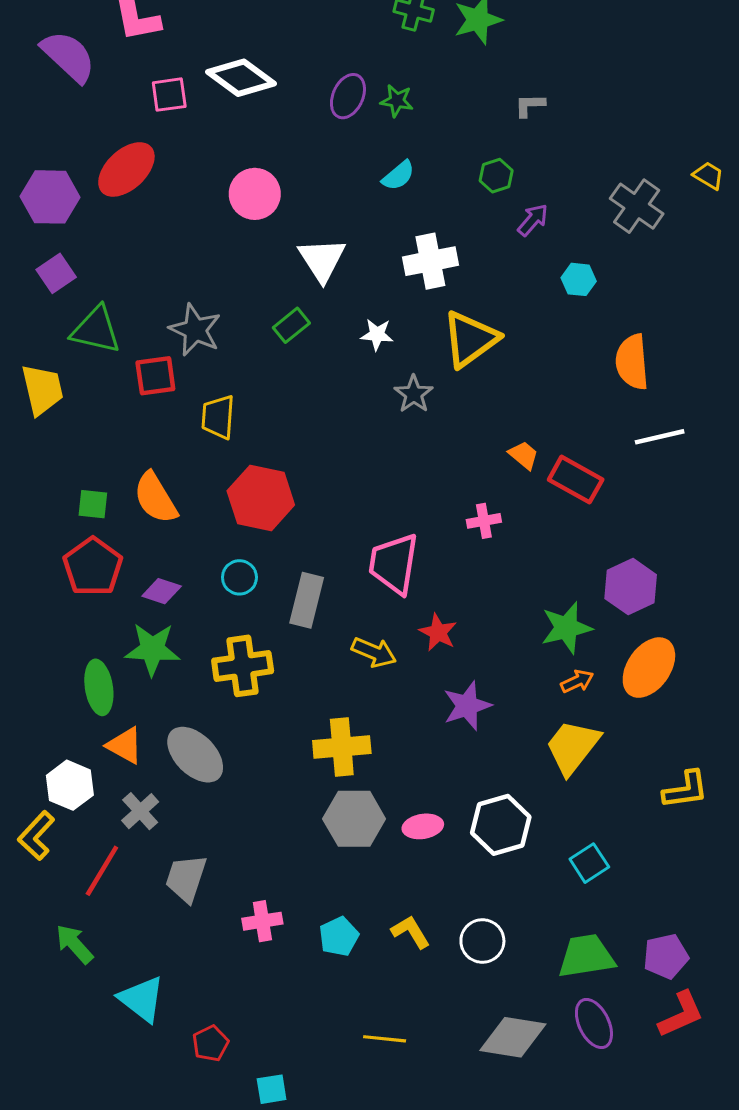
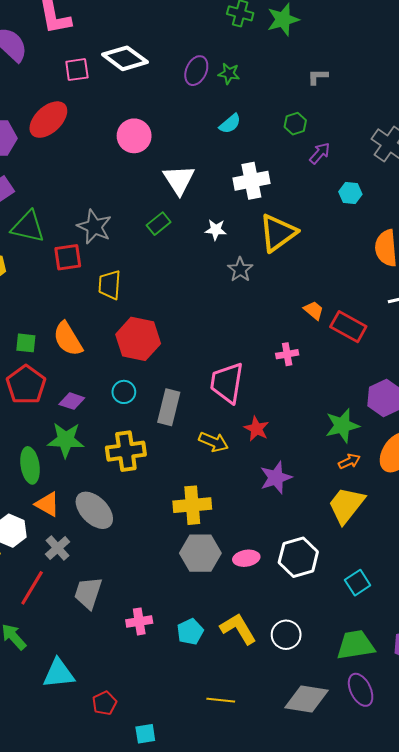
yellow L-shape: (411, 932) -> (238, 629), size x1.4
cyan triangle: (142, 999) -> (59, 674), turned -44

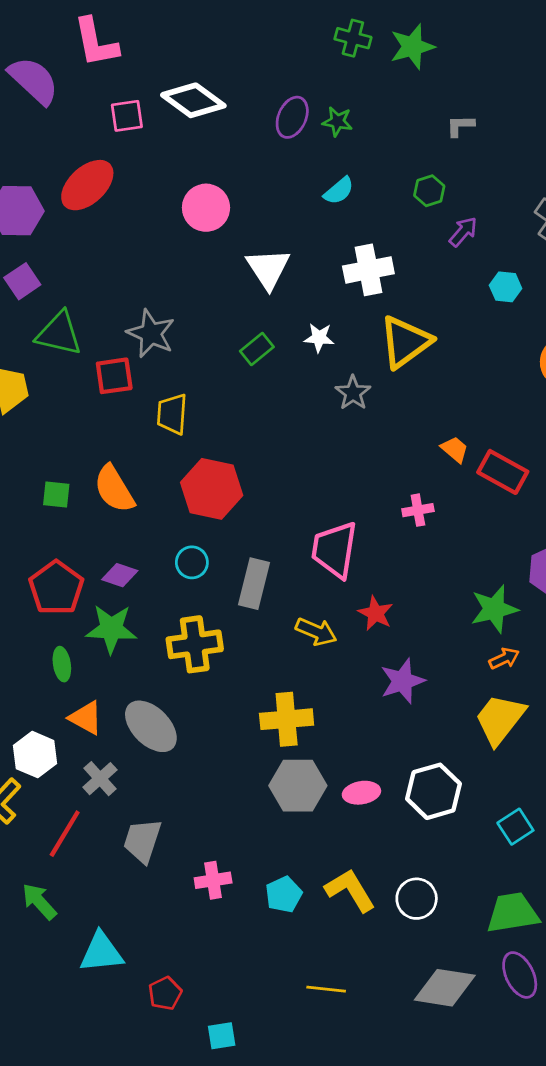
green rectangle: (159, 224) -> (257, 349), moved
red pentagon: (26, 385) -> (56, 588), moved
green ellipse: (30, 465) -> (62, 664), size x0.7

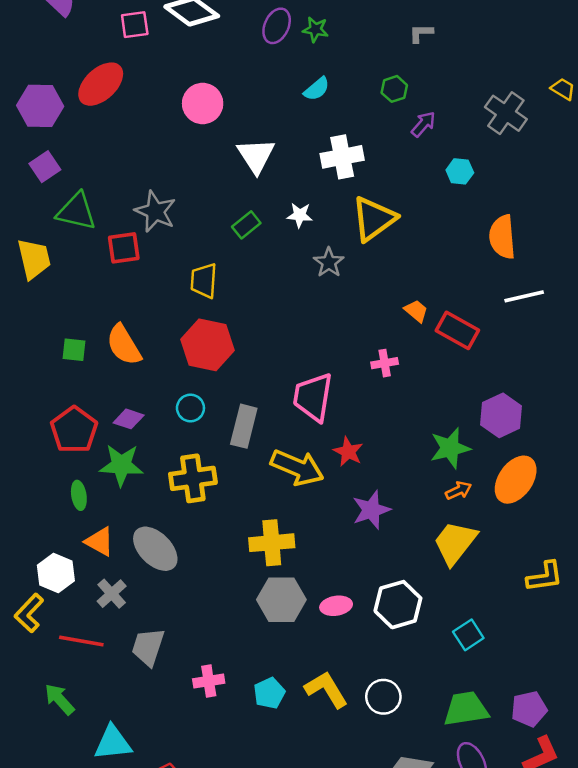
yellow trapezoid: (172, 414) -> (204, 281), moved
yellow arrow: (316, 632) -> (297, 467), size x1.5
red line: (65, 834) -> (81, 641), turned 69

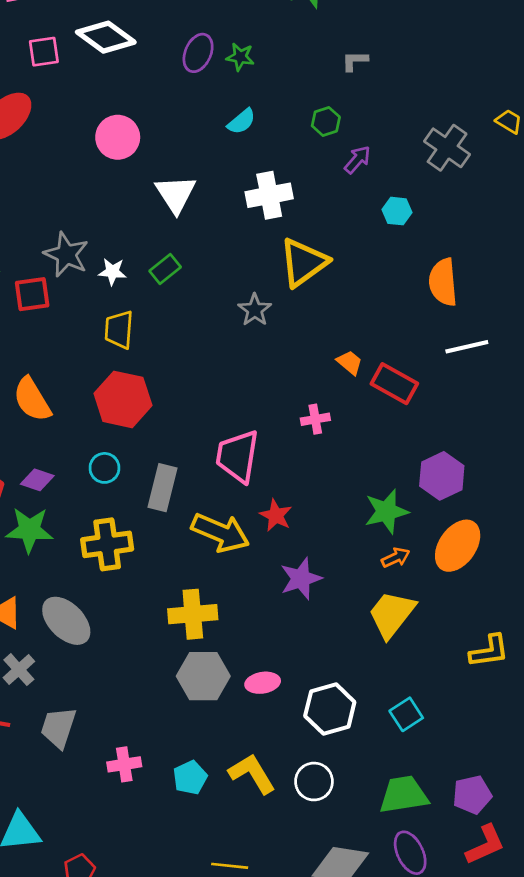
white star: (300, 215) -> (112, 272), moved
white hexagon: (398, 605) -> (330, 709), moved

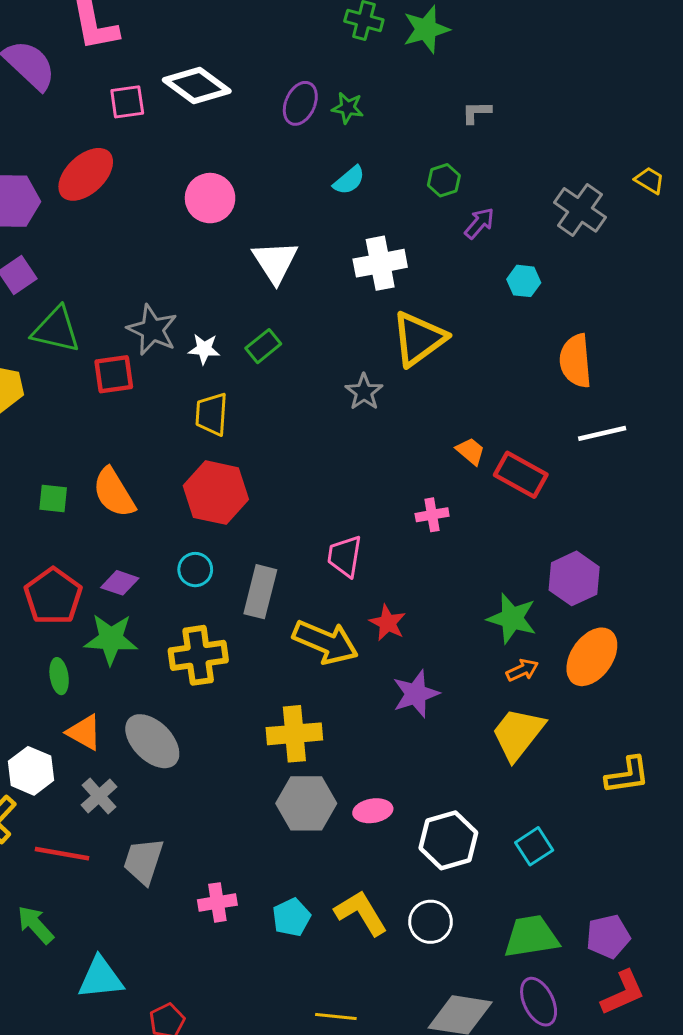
pink trapezoid: (238, 456) -> (345, 556), size x0.7
green star: (386, 511) -> (512, 618), turned 30

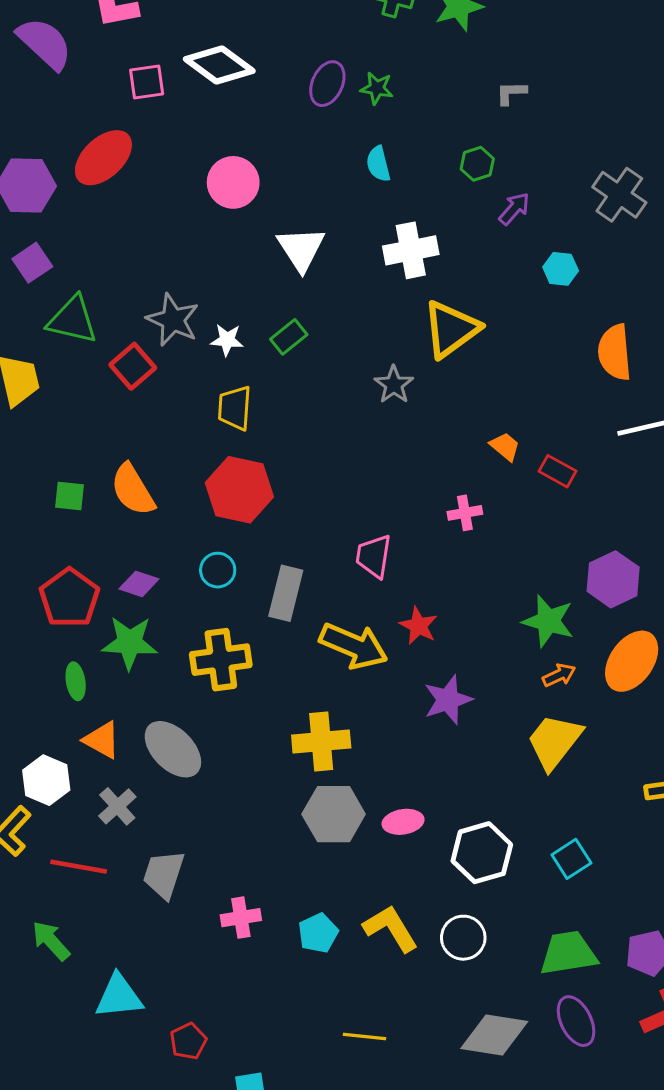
cyan semicircle: (349, 180) -> (378, 164), turned 116
red square: (114, 374) -> (133, 366), turned -33
red rectangle: (521, 475) -> (557, 471), size x0.7

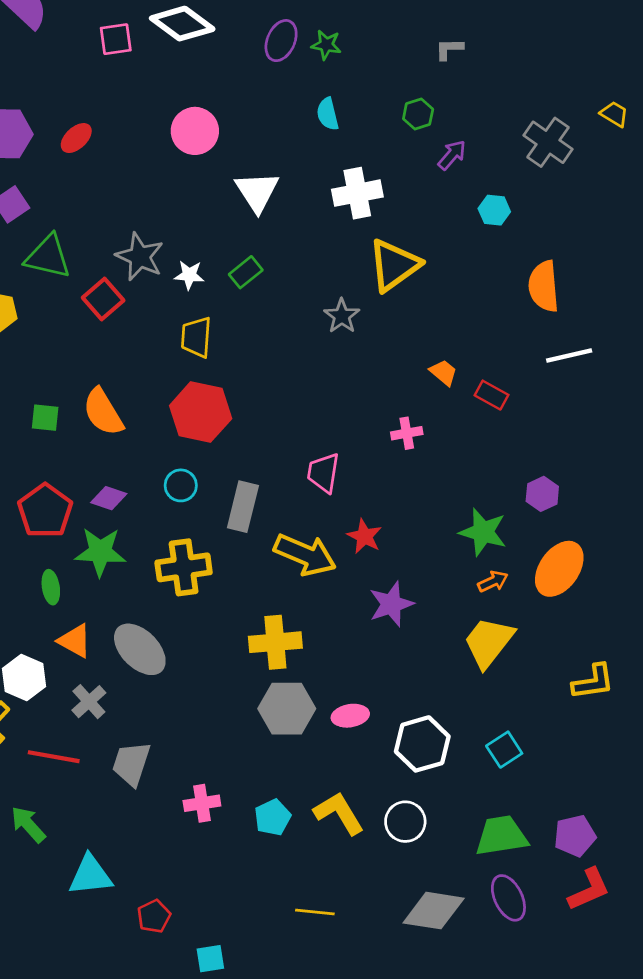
red ellipse: (103, 158) -> (76, 138), moved, size x0.6
purple hexagon: (613, 579) -> (542, 494), size x0.7

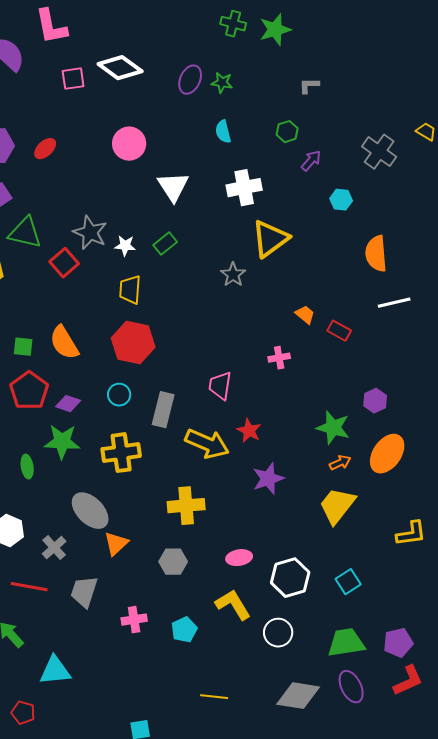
red pentagon: (45, 511) -> (29, 391), moved
orange triangle: (75, 641) -> (116, 544), moved, turned 48
gray hexagon: (287, 709) -> (173, 562), moved, size x0.7
yellow L-shape: (339, 813) -> (233, 605), moved
red pentagon: (154, 916) -> (23, 713), moved, turned -30

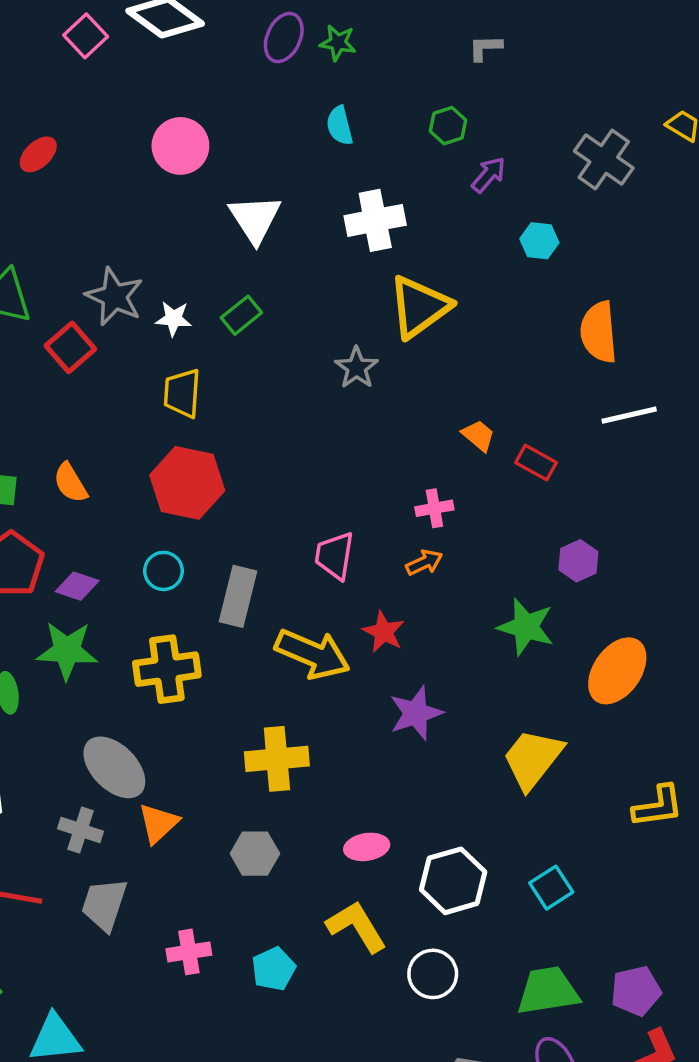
pink square: (73, 79) -> (86, 36), turned -35
orange semicircle: (64, 343) -> (70, 483), size x0.7
purple hexagon: (375, 401) -> (578, 561), moved
orange arrow: (340, 463) -> (424, 562), moved
gray cross: (54, 548) -> (81, 830), moved, turned -30

